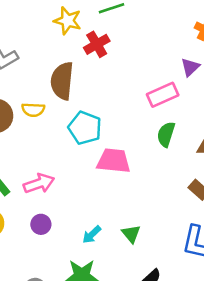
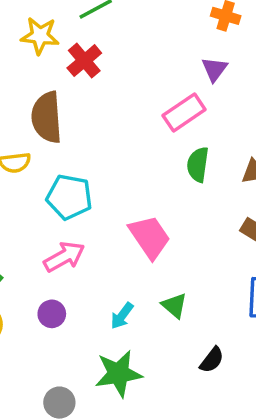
cyan pentagon: (85, 128) -> (69, 197), moved
pink trapezoid: (114, 161) -> (150, 237), moved, turned 60
pink arrow: (39, 183) -> (64, 257), moved

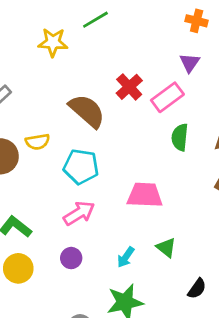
red cross: (84, 61) -> (129, 87), moved
brown semicircle: (47, 117) -> (87, 111), moved, turned 138
pink trapezoid: (150, 237) -> (145, 195), turned -51

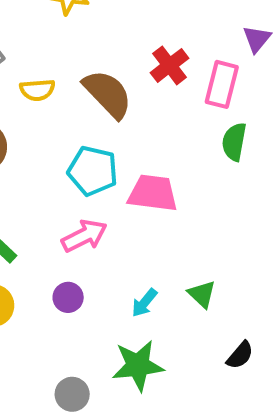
pink rectangle: (167, 97) -> (222, 84), turned -44
yellow semicircle: (38, 142) -> (37, 90), moved
pink trapezoid: (145, 195) -> (153, 193), moved

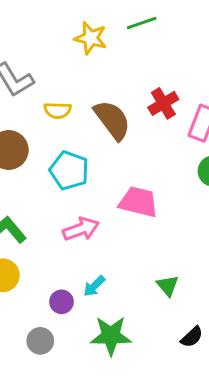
cyan pentagon: (93, 171) -> (69, 170), moved
purple circle: (68, 297) -> (62, 302), moved
cyan arrow: (144, 303) -> (94, 286), moved
gray circle: (72, 394) -> (40, 341), moved

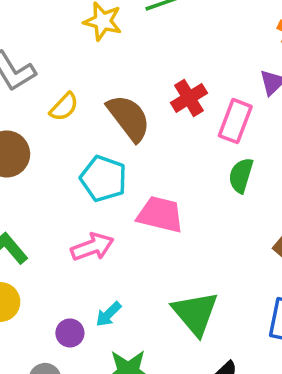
yellow semicircle: (57, 110) -> (64, 107), turned -48
cyan pentagon: (69, 170) -> (103, 179), moved
green triangle: (168, 286) -> (195, 313), size x1.8

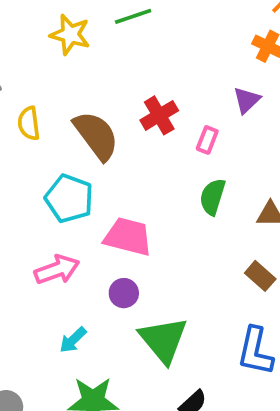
yellow semicircle: (64, 107) -> (29, 123), turned 128
pink rectangle: (235, 121) -> (207, 140), size x0.6
purple circle: (70, 333) -> (124, 293), moved

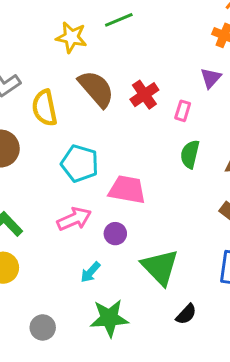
yellow semicircle: (29, 123) -> (45, 108), size x1.4
brown semicircle: (96, 136) -> (96, 89), moved
purple circle: (124, 293) -> (115, 234), moved

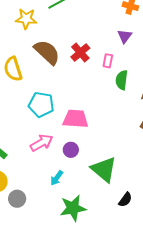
green semicircle: (190, 154) -> (122, 80), moved
gray circle: (43, 327) -> (17, 199), moved

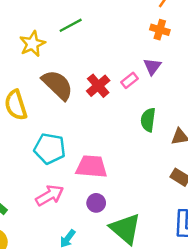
yellow star: (26, 19) -> (32, 44), turned -30
pink rectangle: (108, 61) -> (129, 80), moved, turned 40
purple circle: (71, 150) -> (96, 203), moved

